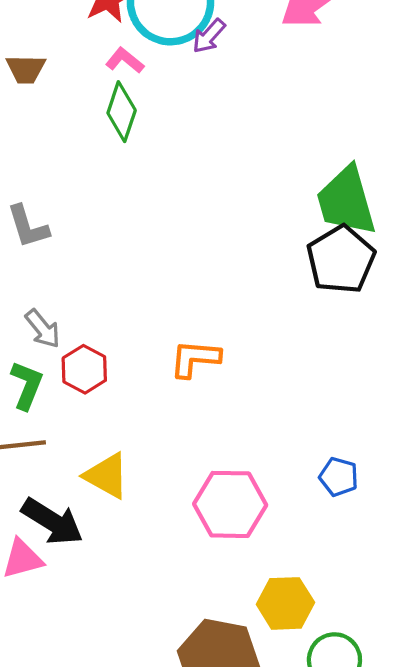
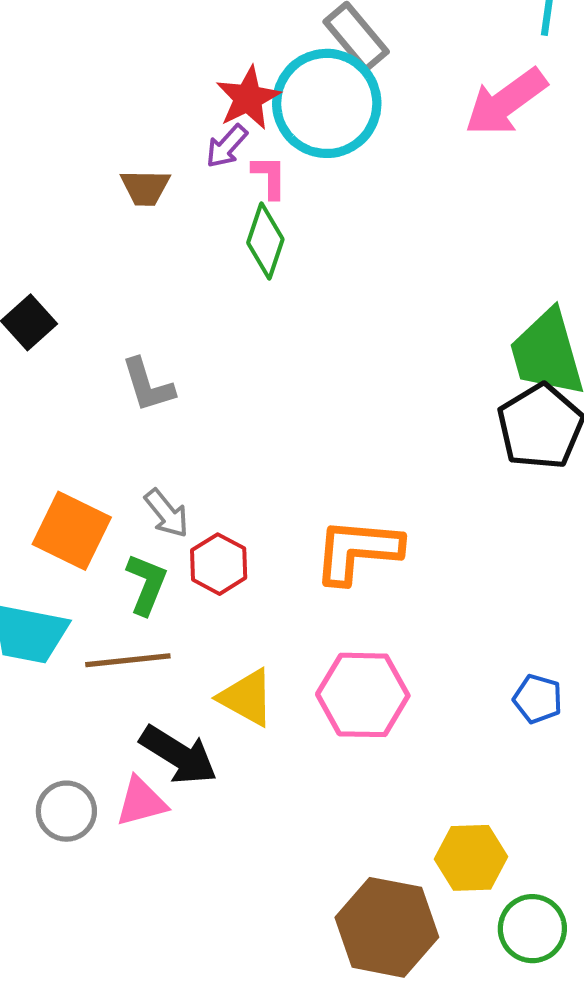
purple arrow: (209, 36) -> (227, 146), moved
pink L-shape: (125, 61) -> (269, 177), turned 51
orange L-shape: (195, 359) -> (357, 551), size x1.4
pink hexagon: (230, 504) -> (363, 695), moved

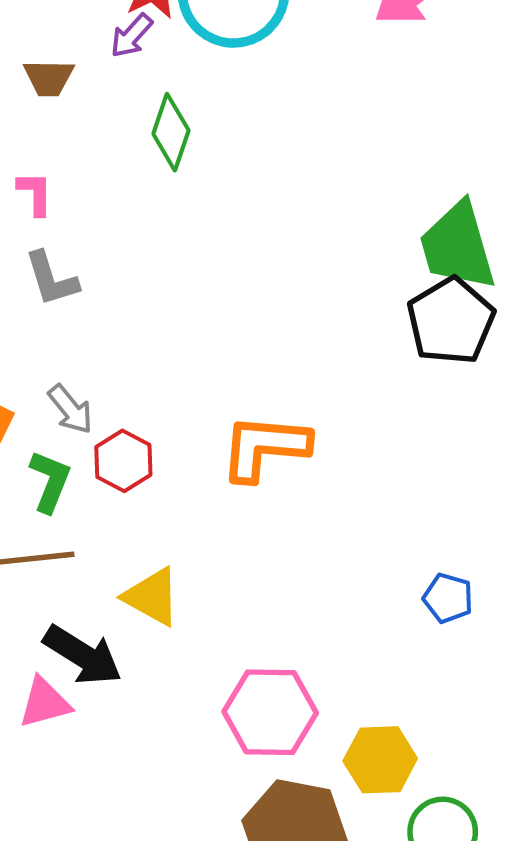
pink L-shape: (269, 177) -> (35, 193), moved
pink hexagon: (363, 695) -> (270, 712), moved

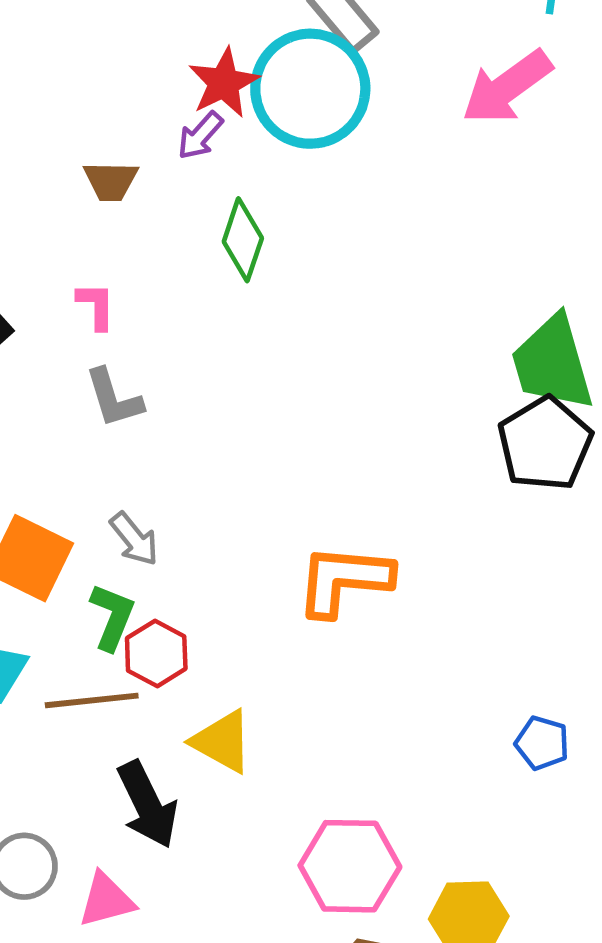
red hexagon: (123, 461) -> (156, 653), moved
black arrow: (83, 655) -> (147, 805), turned 32
pink triangle: (45, 703) -> (106, 900), moved

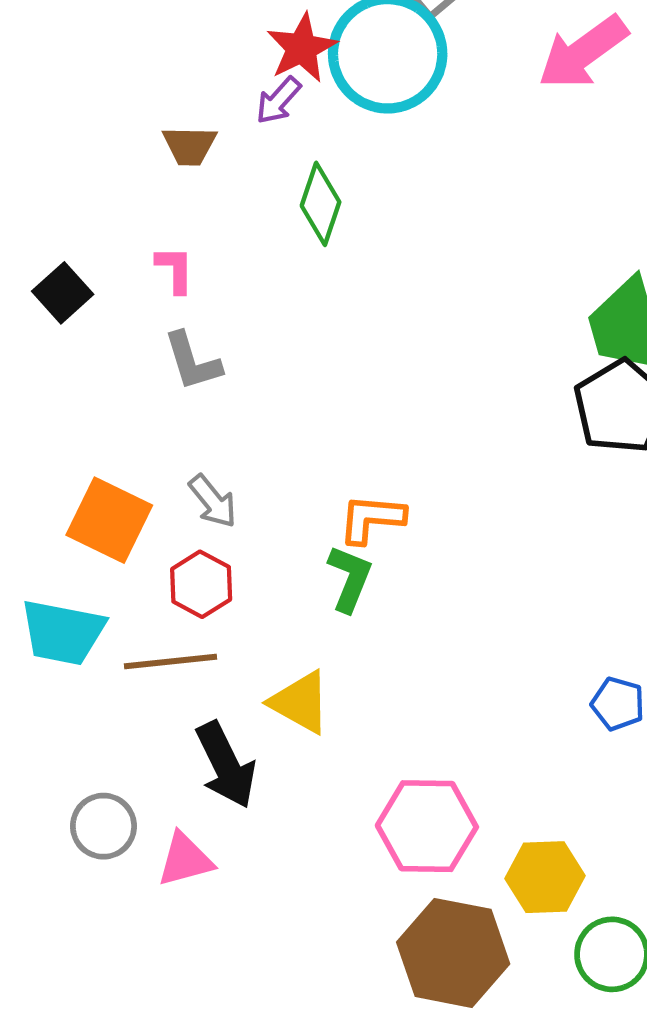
orange L-shape: (344, 580) -> (372, 519), moved, size x0.7
green L-shape: (112, 617) -> (350, 578), moved
red hexagon: (156, 653) -> (201, 584), moved

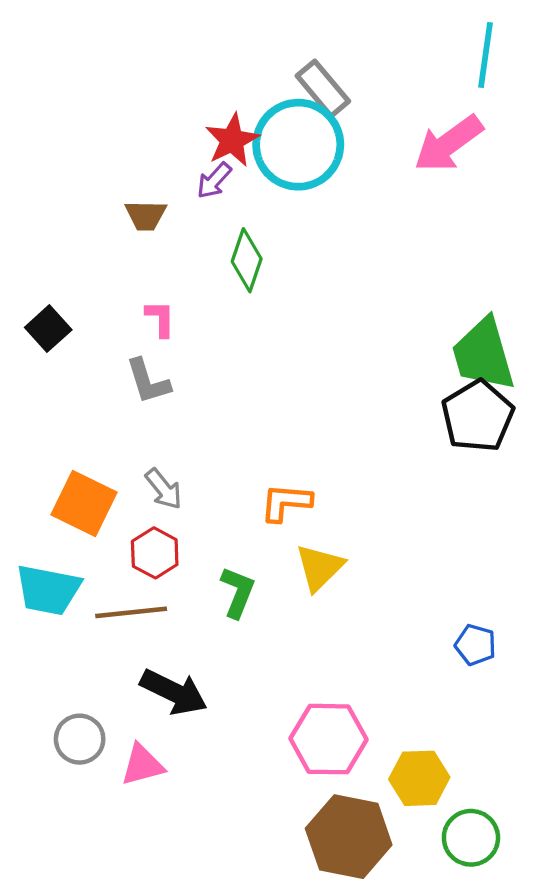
pink L-shape: (175, 269) -> (160, 319), moved
green L-shape: (350, 578) -> (238, 592), moved
yellow triangle: (300, 702) -> (320, 567), moved, turned 46
black arrow: (226, 765) -> (174, 692), turned -38

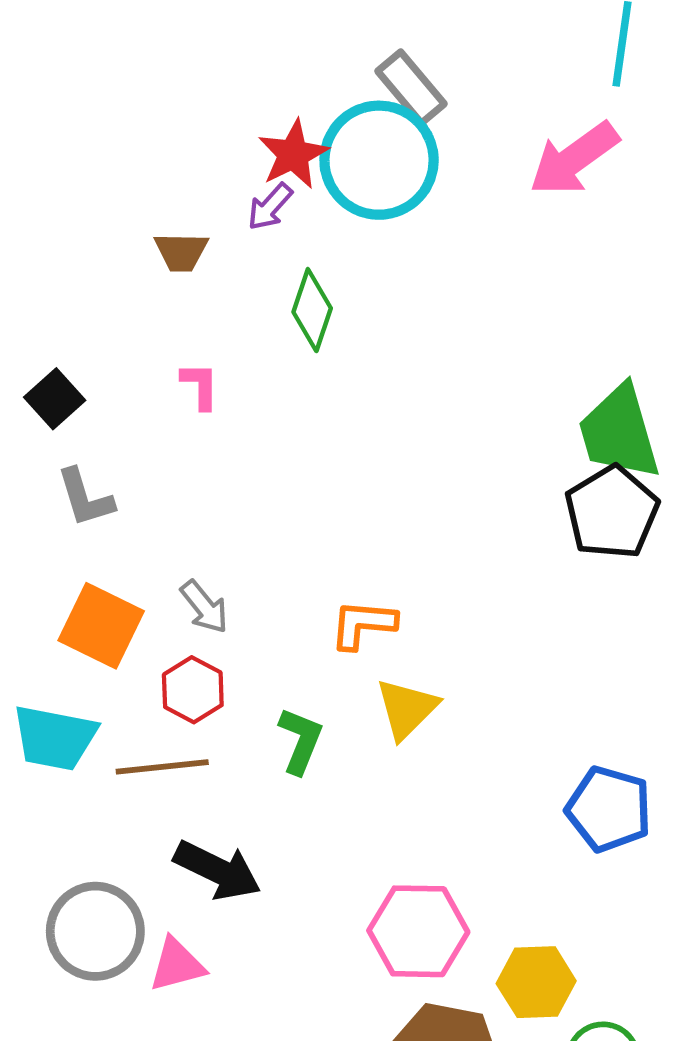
gray L-shape: (148, 381) -> (85, 498), moved
blue pentagon: (475, 645) -> (609, 809), size x1.6
gray circle: (80, 739) -> (95, 931), size x1.5

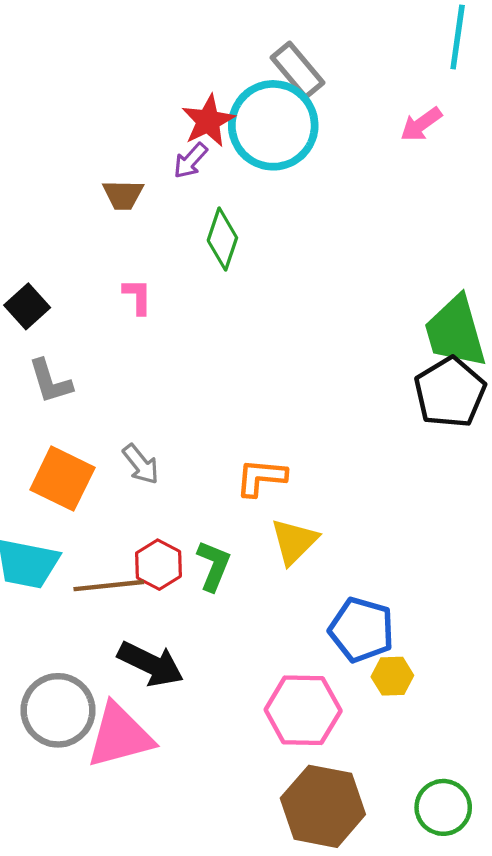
pink arrow: (574, 159) -> (421, 124), size x0.6
red hexagon: (193, 690) -> (158, 565), moved
blue pentagon: (609, 809) -> (362, 630), moved
pink triangle: (177, 965) -> (120, 736), size x1.6
yellow hexagon: (536, 982) -> (392, 676), moved, size x0.7

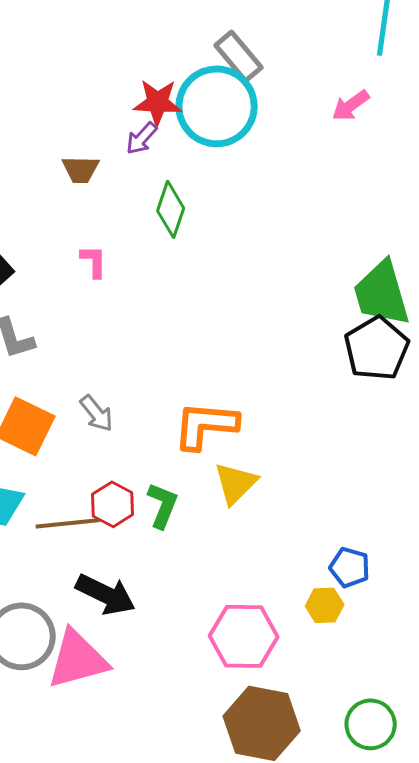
red star: (208, 121) -> (158, 102), turned 30
orange L-shape: (261, 477) -> (206, 425), size x1.4
blue pentagon: (362, 630) -> (350, 567), moved, size x0.7

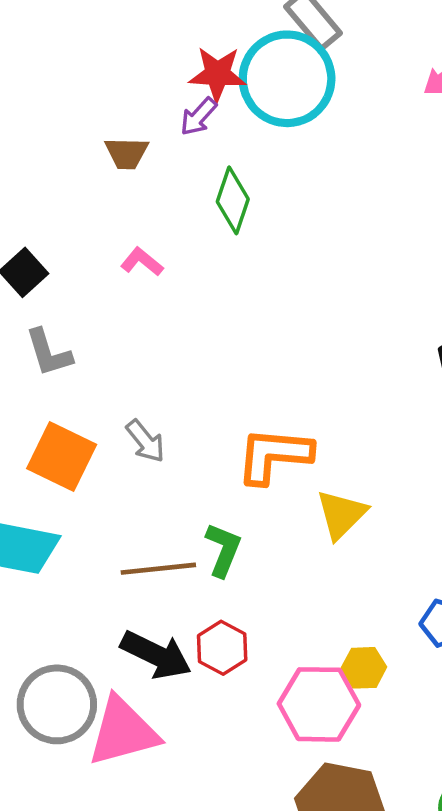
pink L-shape: (94, 261) -> (142, 262), turned -51
yellow triangle: (236, 483) -> (341, 514), moved
red hexagon: (113, 504) -> (222, 648), moved
brown line: (68, 523) -> (158, 569), moved
yellow hexagon: (325, 605) -> (364, 668), moved

